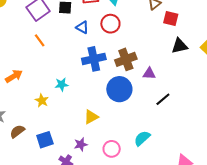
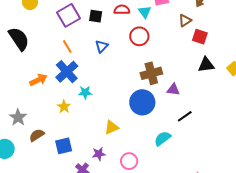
blue triangle: (82, 27) -> (102, 46), moved, turned 40
blue cross: (94, 59) -> (67, 72), moved, turned -35
cyan semicircle: (142, 138) -> (163, 138), moved

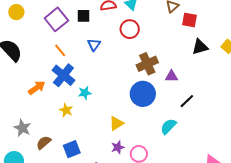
purple star: (99, 154) -> (118, 147), moved

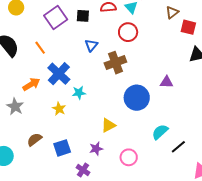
orange line: (60, 50) -> (40, 48), moved
brown cross: (147, 64) -> (115, 63), moved
black line: (187, 101) -> (178, 147), moved
gray star: (22, 128) -> (15, 107), moved
purple star: (118, 147) -> (96, 149), moved

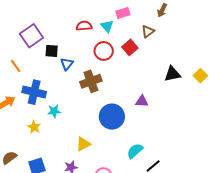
black square: (83, 16) -> (52, 51), moved
red square: (188, 27) -> (130, 47), moved, turned 35
blue cross: (59, 74) -> (34, 92), turned -30

